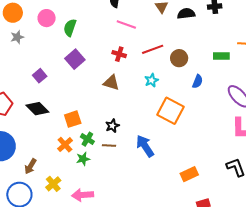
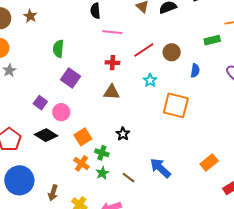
pink circle: (47, 18) -> (61, 112), moved
brown line: (109, 146) -> (129, 178), moved, turned 48
blue arrow: (145, 146) -> (160, 168), moved

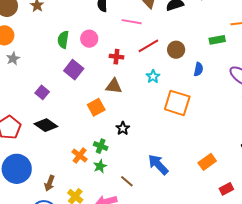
pink line: (112, 32) -> (132, 22), moved
pink circle: (61, 112) -> (89, 39), moved
orange square: (83, 137) -> (96, 107), moved
brown line: (129, 178) -> (127, 181), moved

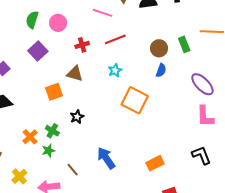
green rectangle: (217, 40) -> (184, 44), turned 70
brown circle: (176, 50) -> (159, 48), moved
red cross: (116, 57) -> (82, 45), turned -32

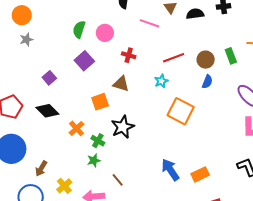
red line: (115, 39) -> (174, 58), moved
red cross: (82, 45) -> (129, 55), turned 32
black star: (77, 117) -> (123, 127), size x1.6
orange cross: (30, 137) -> (77, 128), moved
blue arrow: (106, 158) -> (170, 170), moved

